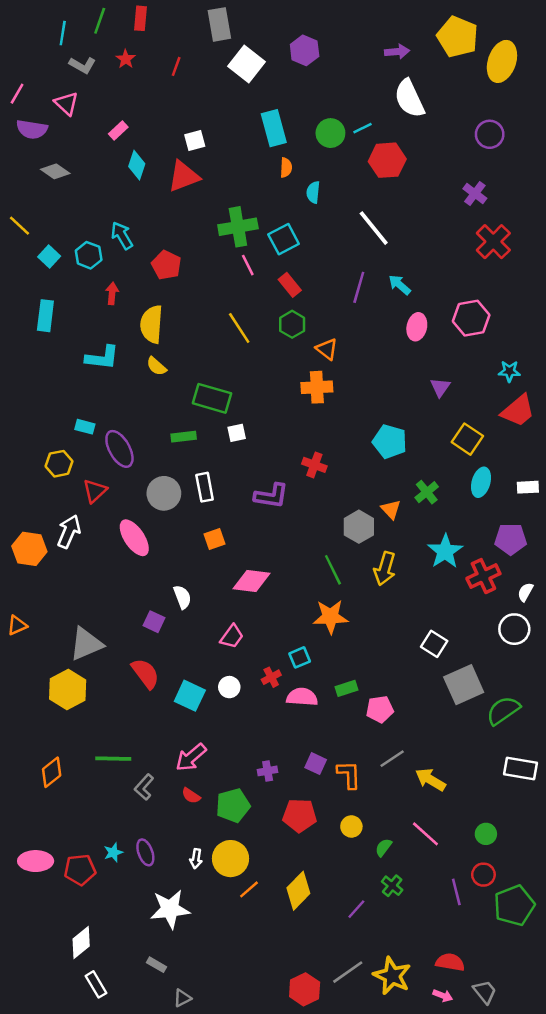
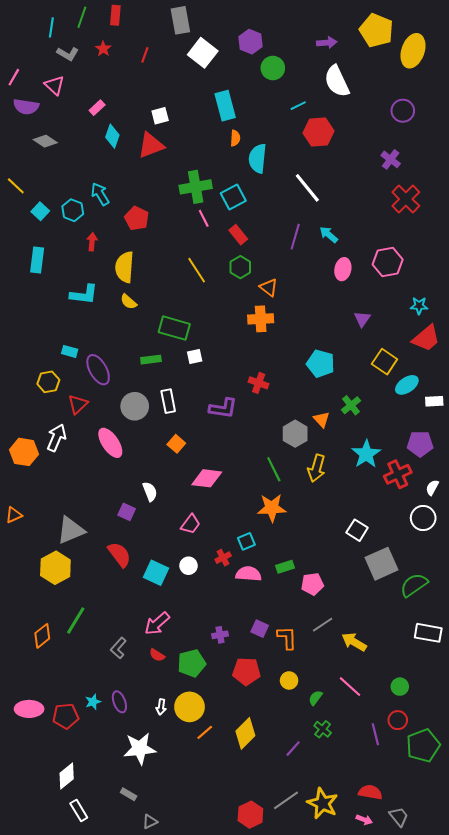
green circle: (330, 133) -> (273, 68), moved
cyan semicircle: (313, 192) -> (258, 158), size x1.6
cyan ellipse: (481, 482) -> (407, 385), moved, turned 40
orange square: (214, 539) -> (176, 444), turned -30
green line: (113, 759) -> (76, 621), moved, turned -60

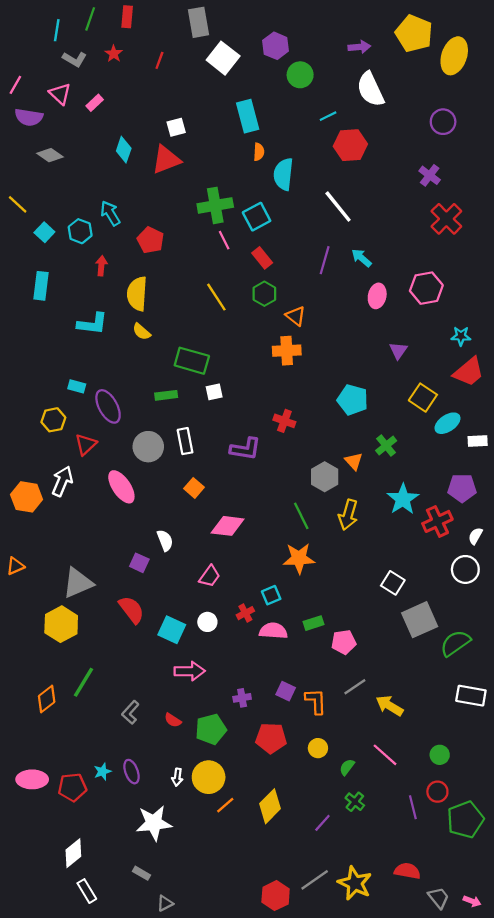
pink rectangle: (97, 108) -> (95, 103), moved
pink arrow: (157, 624) -> (190, 671), moved, turned -140
pink arrow: (364, 820) -> (472, 901), moved

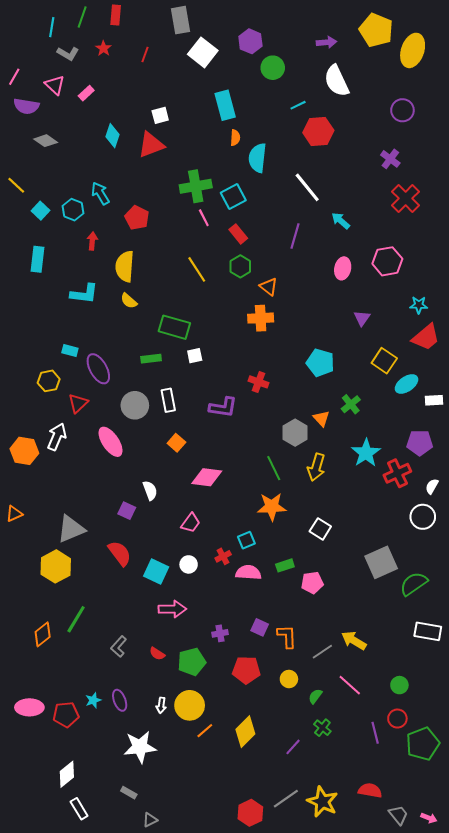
cyan arrow: (362, 258) -> (341, 221), moved
white square: (393, 583) -> (320, 529), moved
gray line: (355, 687) -> (322, 652), moved

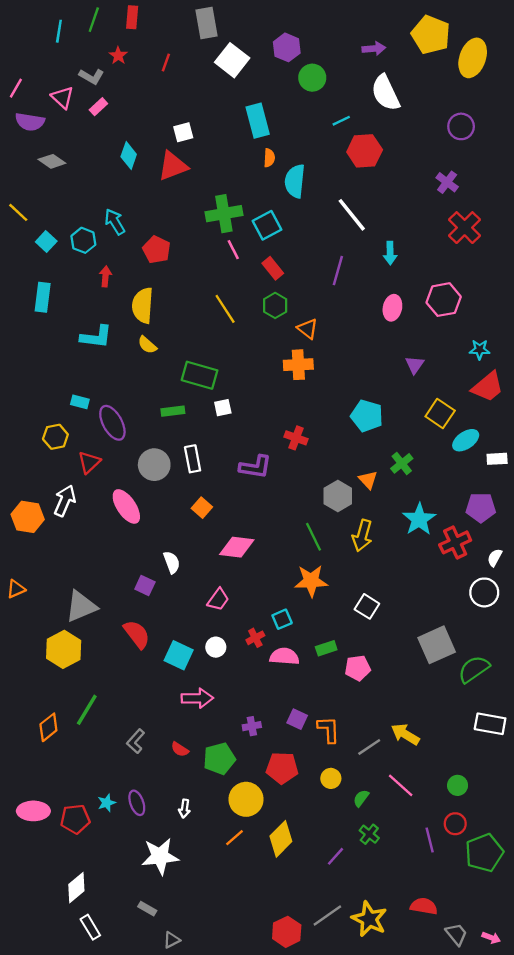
gray L-shape: (68, 53) -> (91, 76), moved
cyan arrow: (341, 221) -> (390, 253), turned -132
yellow circle: (190, 705) -> (246, 799), moved

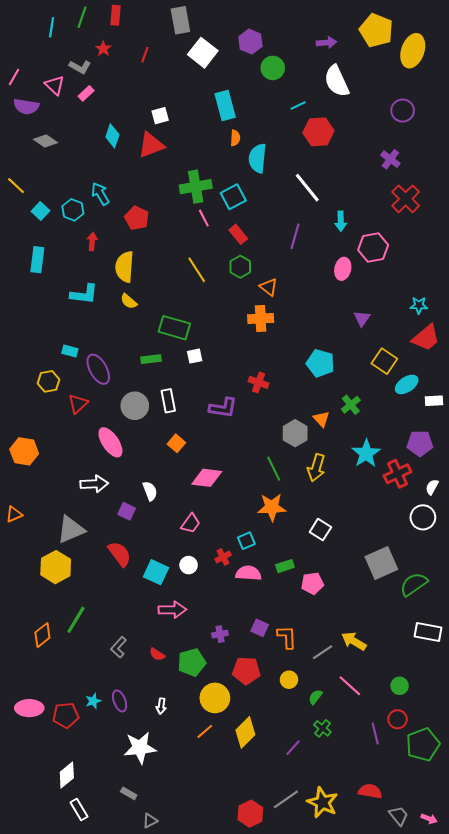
pink hexagon: (444, 300) -> (373, 248), moved
white arrow: (65, 501) -> (94, 484), moved, turned 64

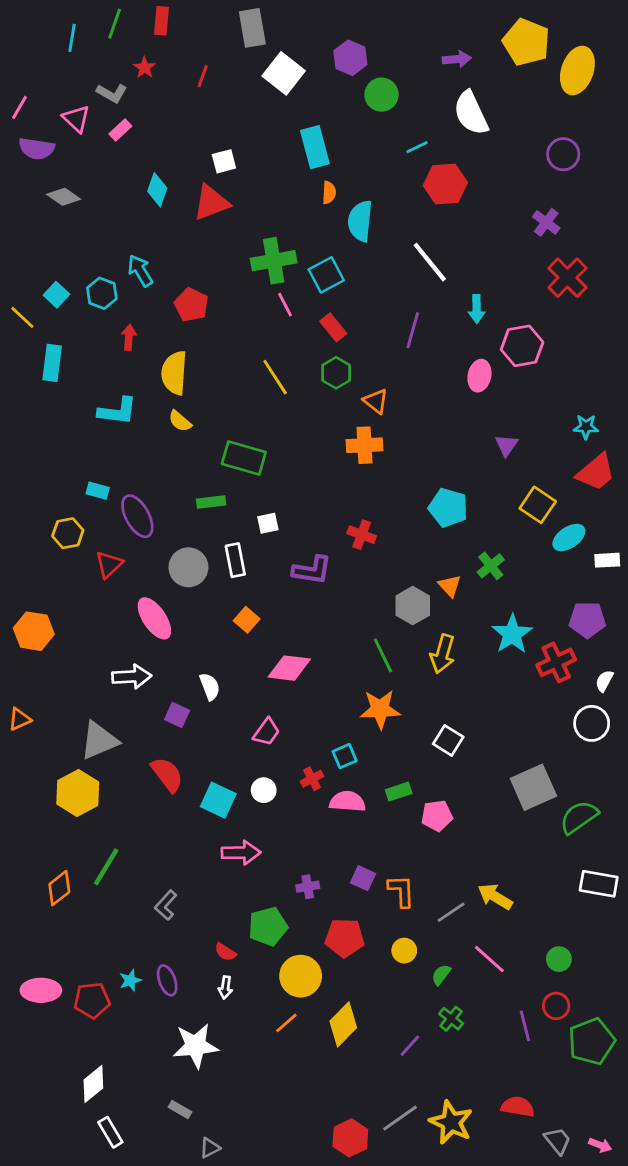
yellow line: (16, 186) -> (22, 317), moved
white square: (195, 356) -> (268, 523), moved
red semicircle: (157, 654) -> (225, 952), moved

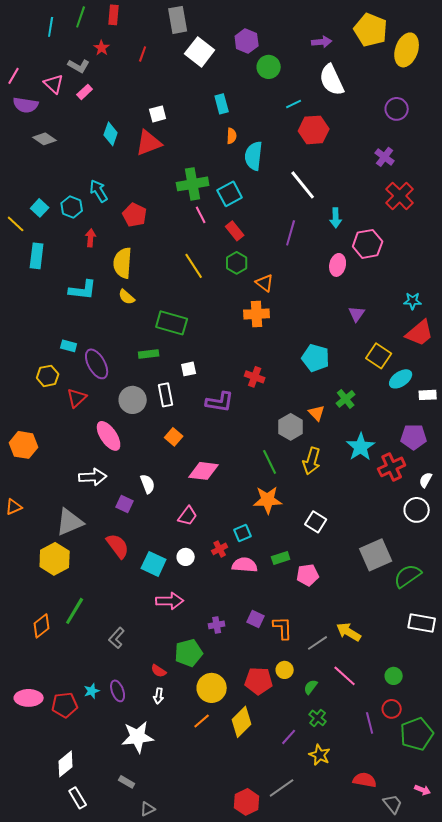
cyan rectangle: (315, 147) -> (222, 104), size x0.7
red pentagon: (345, 938) -> (259, 681), moved
yellow star: (451, 1122) -> (320, 755), moved, size x0.7
pink arrow: (600, 1145) -> (423, 790), moved

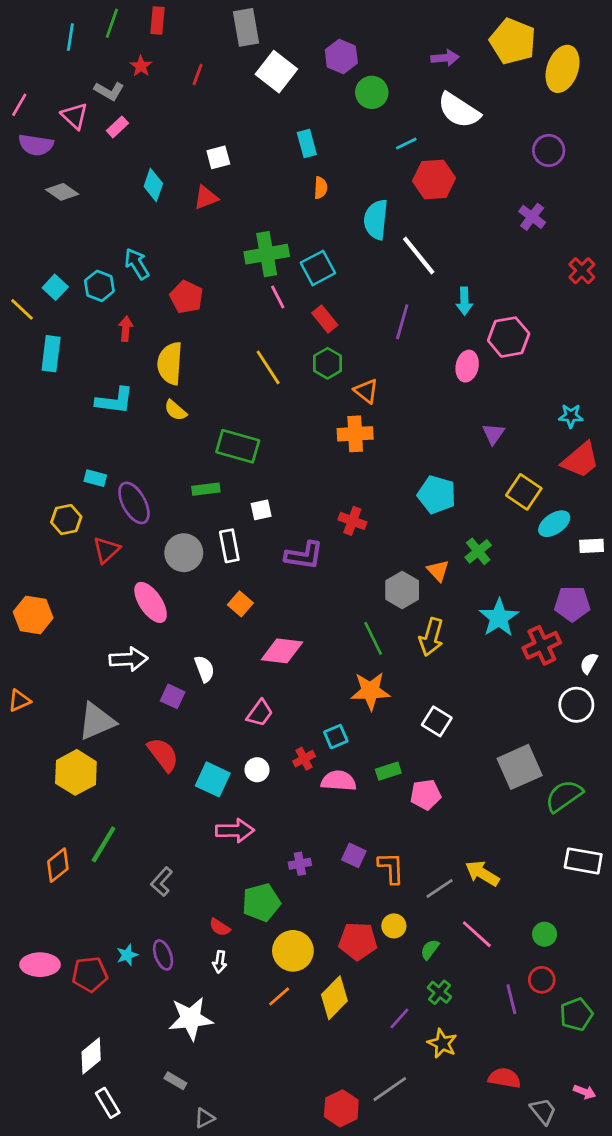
white semicircle: (332, 80) -> (459, 110), turned -32
red triangle: (149, 143) -> (206, 197), size x0.7
cyan semicircle: (254, 156) -> (376, 220), moved
red cross: (400, 196) -> (582, 271), moved, size x0.7
green pentagon: (417, 734) -> (576, 1014), size x0.7

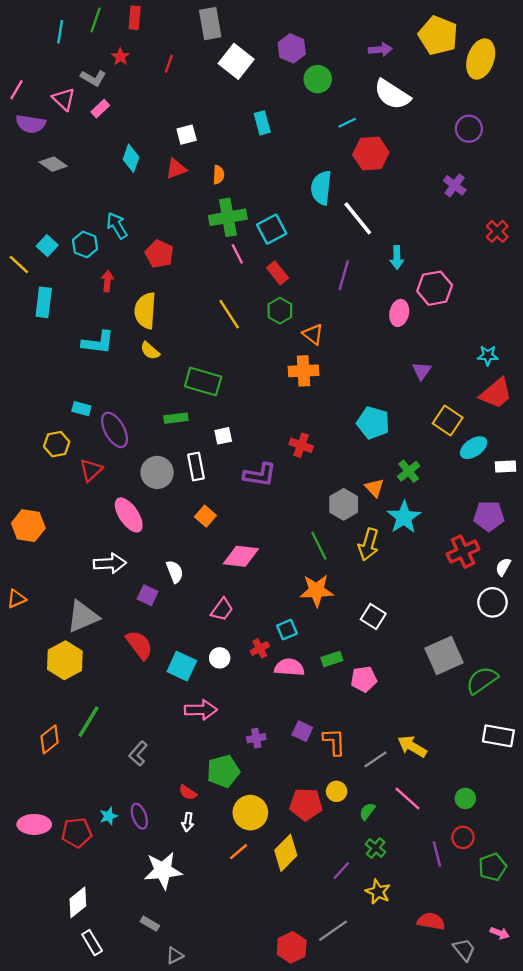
orange semicircle: (321, 188) -> (218, 175), moved
cyan star: (499, 618) -> (404, 517), moved

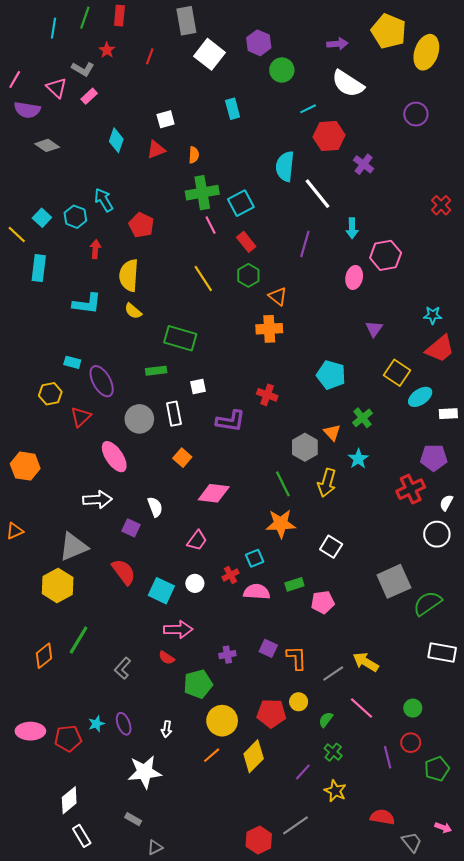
purple cross: (455, 185) -> (364, 164), moved
cyan star: (404, 517) -> (358, 459), size x0.7
red semicircle: (188, 793) -> (167, 658), moved

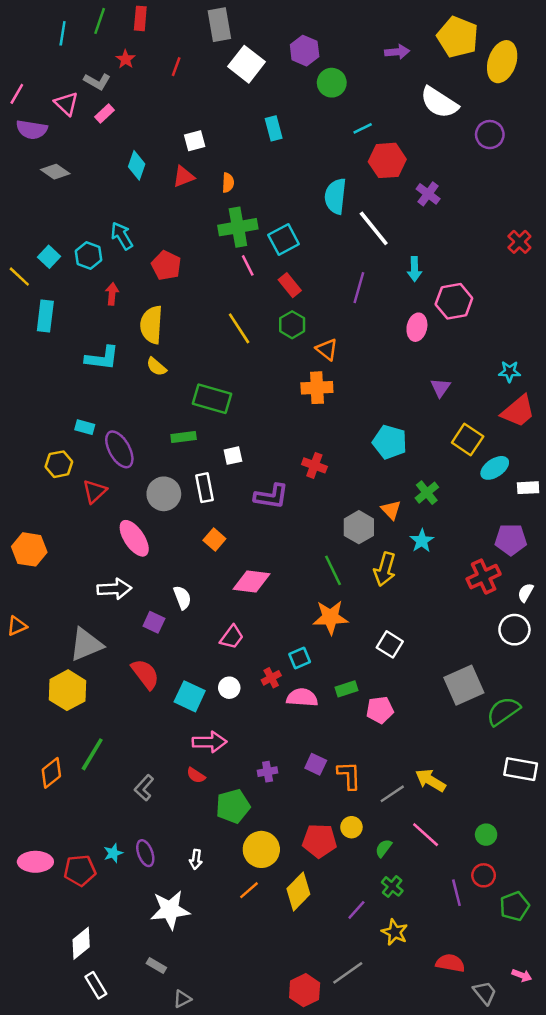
white semicircle: (348, 84) -> (439, 102), moved

